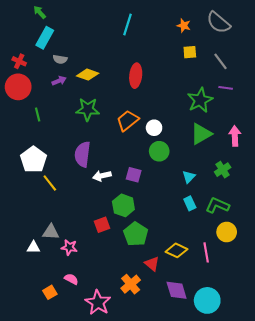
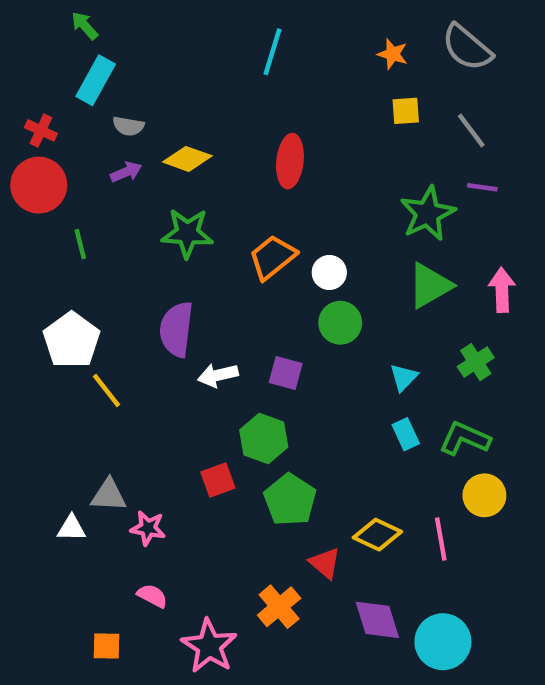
orange square: (50, 292) -> (106, 646), moved, turned 32

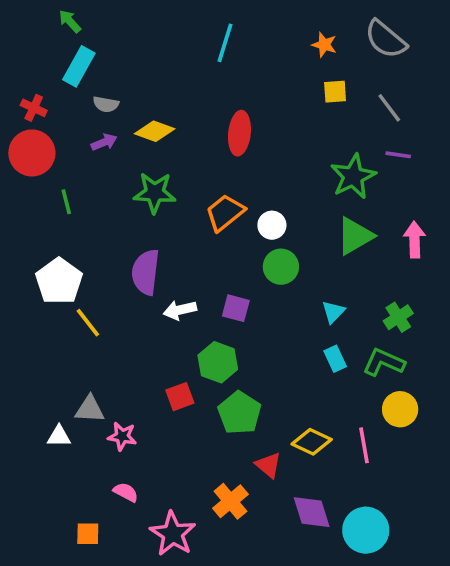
green cross: (476, 362) -> (398, 317), moved

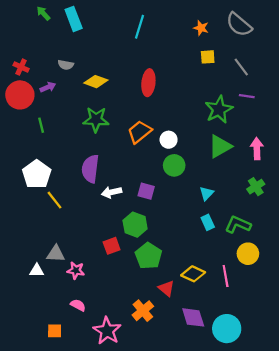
cyan rectangle: (79, 66) -> (74, 19), moved, turned -50
purple arrow: (104, 142) -> (48, 87), moved
green cross: (398, 317) -> (256, 187), moved

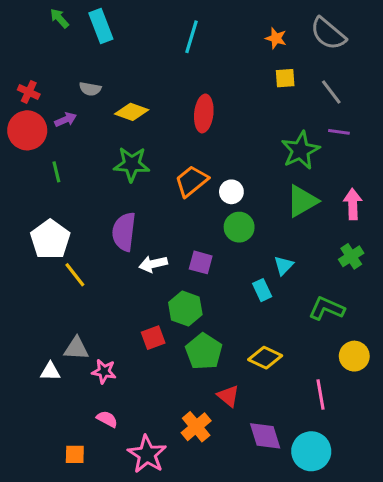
cyan rectangle: (208, 222) -> (262, 290), moved
yellow circle: (248, 254) -> (354, 356), moved
yellow diamond: (193, 274) -> (265, 358), moved
pink line: (226, 276) -> (320, 394), moved

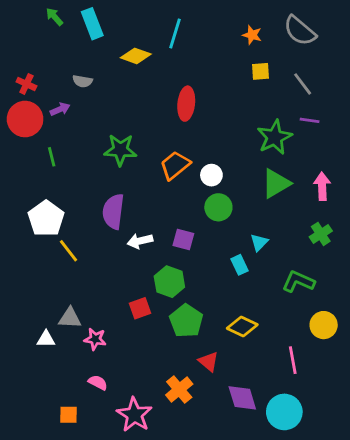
yellow diamond: (132, 112) -> (136, 56), moved

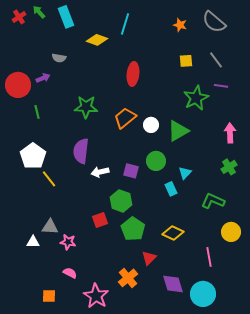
yellow square: (260, 71) -> (186, 61), moved
red cross: (26, 84) -> (19, 17), moved, turned 32
green triangle: (276, 183) -> (178, 131), moved
green circle: (218, 207) -> (156, 161), moved
red triangle: (209, 361) -> (149, 258), turned 35

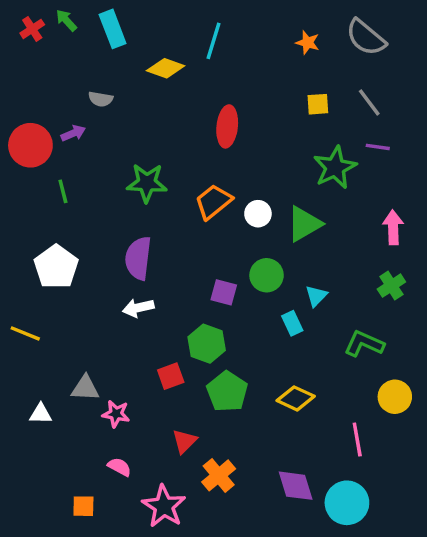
white arrow: (100, 172) -> (138, 308), moved
yellow line: (49, 179) -> (25, 333), moved, turned -30
white triangle: (33, 242) -> (41, 414), moved
red triangle: (149, 258) -> (184, 441), moved

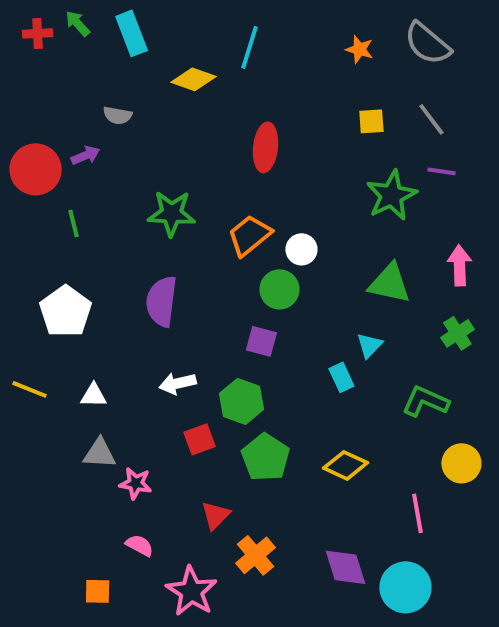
red cross: (32, 29) -> (38, 33), turned 30
green triangle: (304, 224) -> (389, 283), moved, turned 42
green circle: (267, 275) -> (279, 289), moved
white arrow: (138, 308) -> (178, 383), moved
white triangle: (41, 414) -> (94, 395), moved

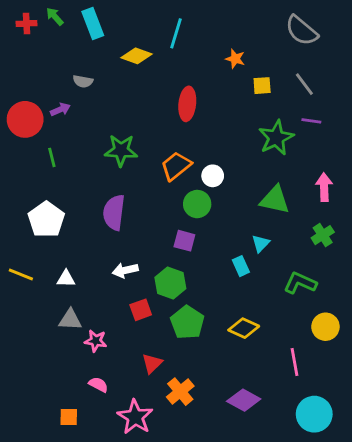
orange star: (359, 49) -> (235, 59), moved
purple diamond: (345, 567) -> (244, 400), turned -44
cyan circle: (405, 587) -> (314, 414), moved

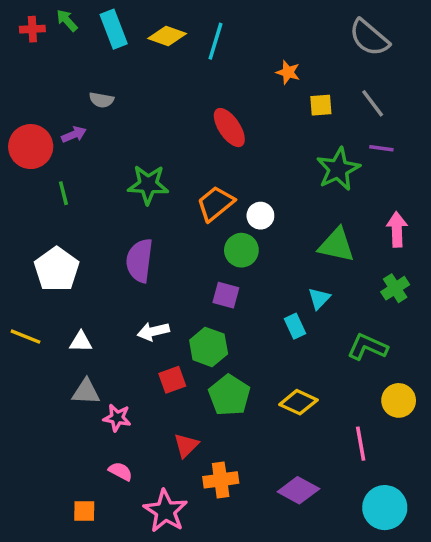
yellow diamond: (137, 56) -> (167, 36), moved
red ellipse: (187, 104) -> (229, 128), turned -40
orange cross: (180, 392) -> (221, 480), turned 32

